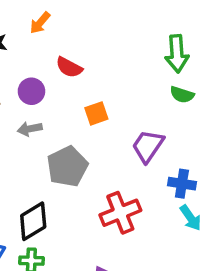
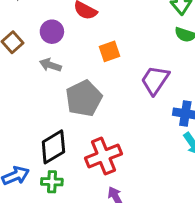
gray arrow: (30, 129) -> (50, 65), turned 30
red cross: (120, 213) -> (103, 156), moved

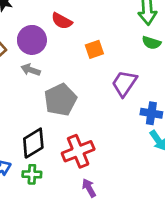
purple circle: (52, 32) -> (32, 40), size x1.4
orange square: (110, 51) -> (94, 49), moved

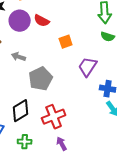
purple circle: (32, 40) -> (20, 21), moved
green cross: (32, 174) -> (25, 142), moved

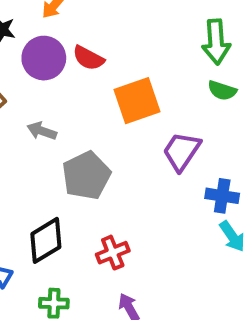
orange square: (66, 42) -> (137, 101), size x1.6
red cross: (54, 117) -> (113, 253), size x0.7

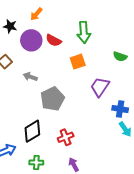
green arrow: (216, 42) -> (84, 32), moved
orange square: (137, 101) -> (78, 62), size x0.7

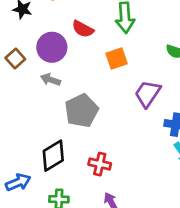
purple circle: (31, 40) -> (52, 47), moved
red cross: (66, 137) -> (100, 164), turned 35

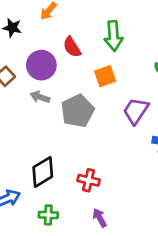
red semicircle: (83, 29) -> (72, 47), turned 30
gray pentagon: (81, 111) -> (77, 111), moved

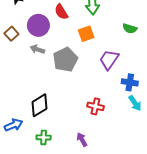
red cross: (89, 180) -> (95, 106), moved

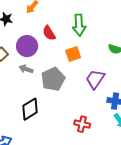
black diamond: (39, 105) -> (30, 109), moved

